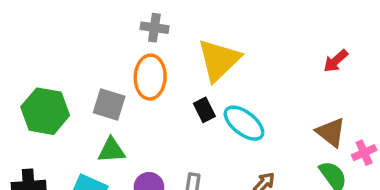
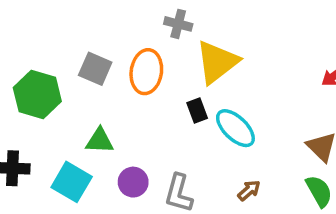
gray cross: (154, 28) -> (178, 24), moved
gray square: (109, 105) -> (95, 69), moved

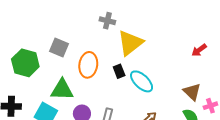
orange ellipse: (146, 72) -> (88, 65), moved
green triangle: (100, 141) -> (62, 90), size x1.4

